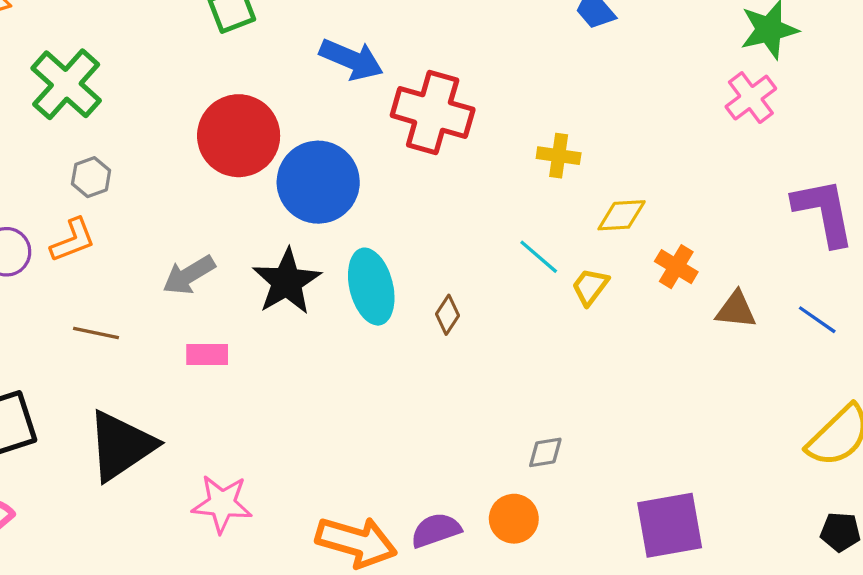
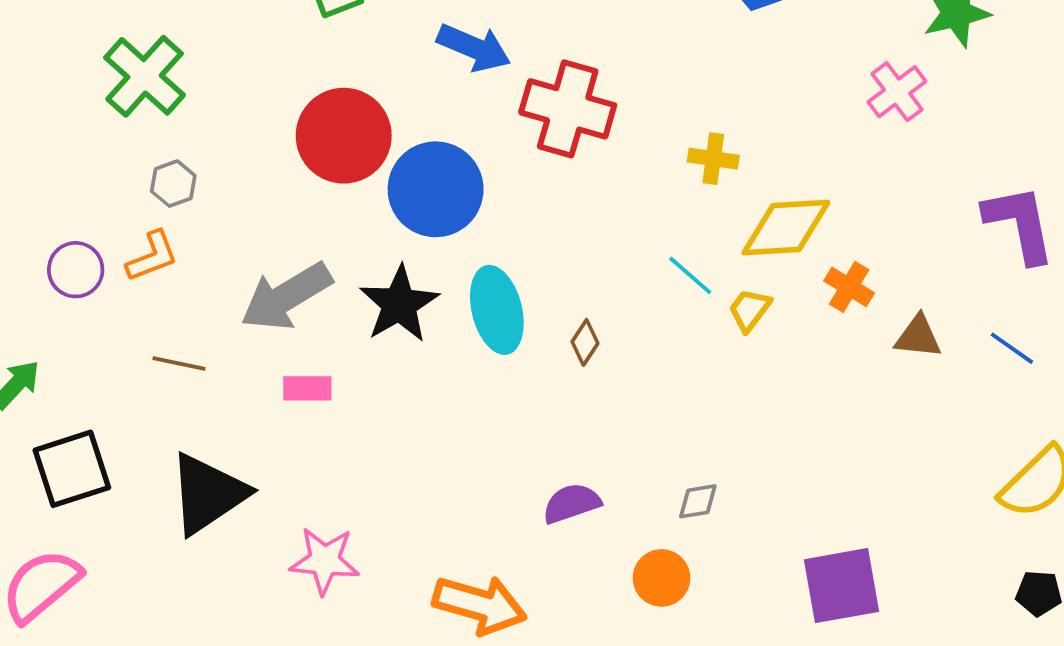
pink cross: (751, 98) -> (897, 92), moved
yellow diamond: (622, 215) -> (786, 228), size x1.6
gray arrow: (189, 275) -> (286, 297), size x1.5
purple semicircle: (436, 530) -> (572, 503), moved

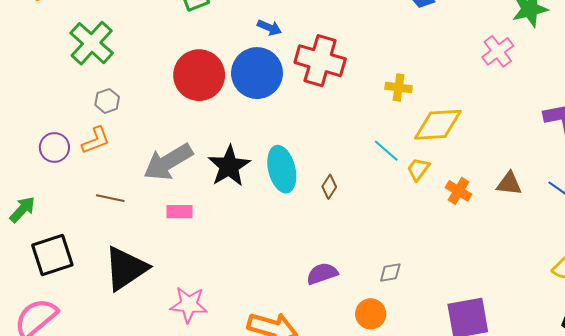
blue arrow: (474, 48) -> (269, 28), size x0.6
blue circle: (436, 189) -> (257, 73), moved
orange cross: (849, 287) -> (459, 191), moved

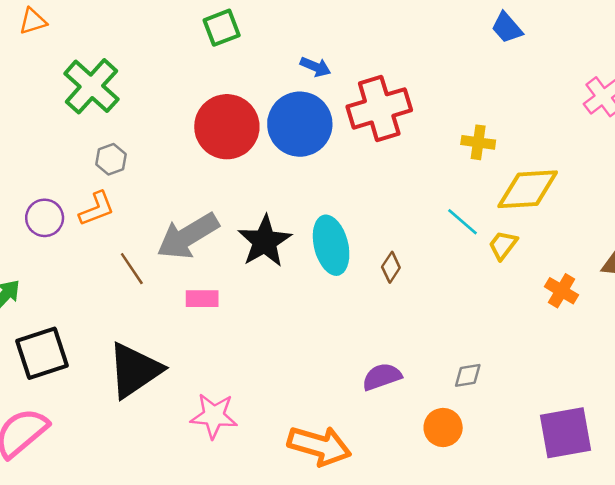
red cross: (320, 61) -> (379, 108), turned -33
orange cross: (459, 191) -> (562, 291), moved
brown line: (110, 198) -> (132, 269), moved, turned 44

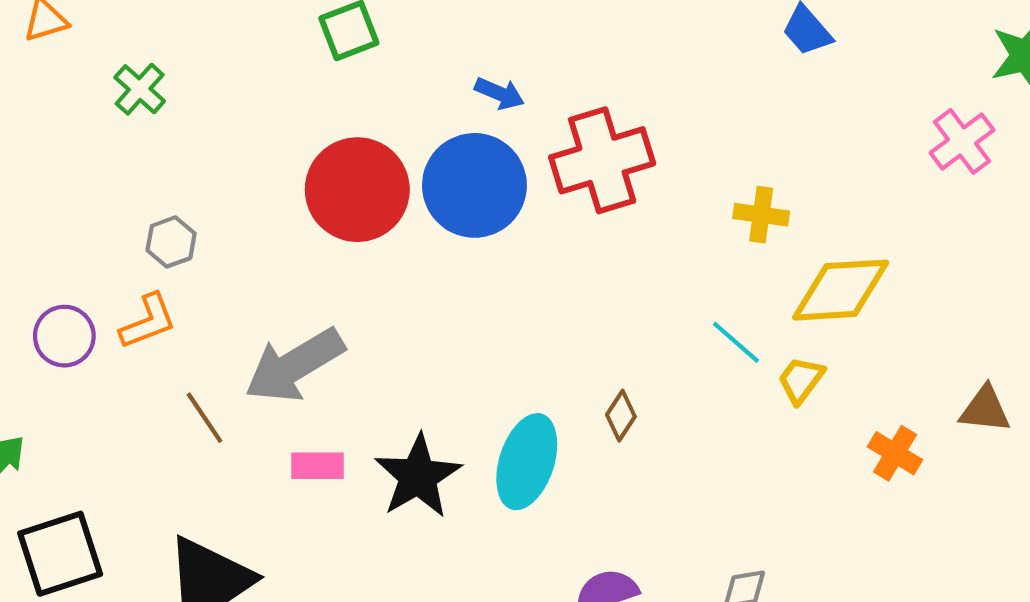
green cross: (91, 86) -> (140, 89), moved, size x0.6
black star: (265, 241) -> (418, 476), moved
cyan ellipse: (331, 245) -> (527, 462), moved, turned 32

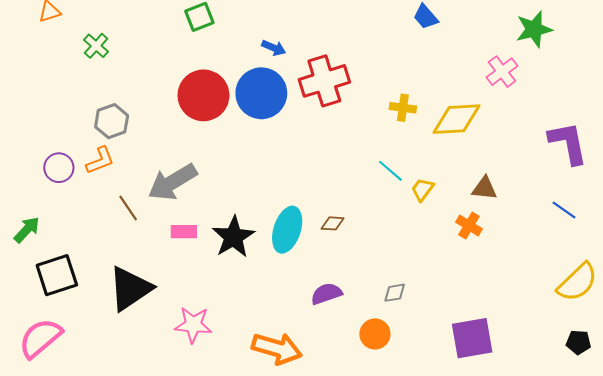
gray hexagon: (171, 242) -> (112, 121), size x1.4
yellow diamond: (841, 290) -> (457, 119), moved
brown triangle: (985, 409) -> (484, 188), moved
brown diamond: (621, 416) -> (333, 223), moved, turned 60

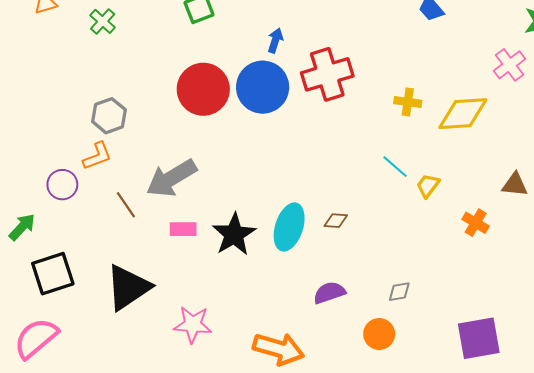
green cross: (96, 46) -> (103, 21), moved
blue arrow: (274, 48) -> (275, 40), turned -95
purple circle: (59, 168) -> (62, 185), moved
brown triangle: (484, 188) -> (515, 185), moved

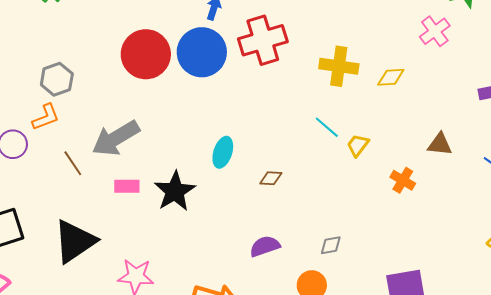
yellow cross: (408, 102) -> (339, 66), size x1.5
yellow diamond: (463, 114) -> (391, 77), size x0.6
cyan ellipse: (289, 227) -> (223, 152), moved, size x0.7

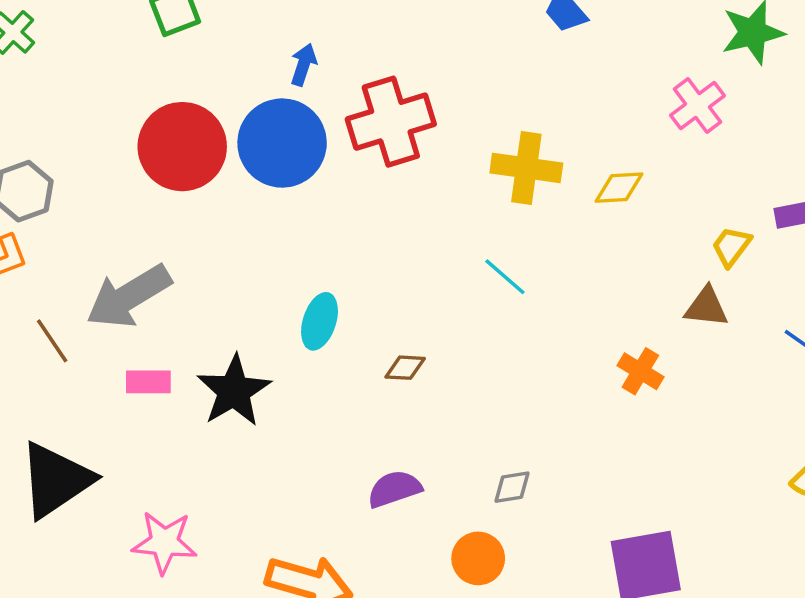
yellow trapezoid: (358, 145) -> (731, 246), moved

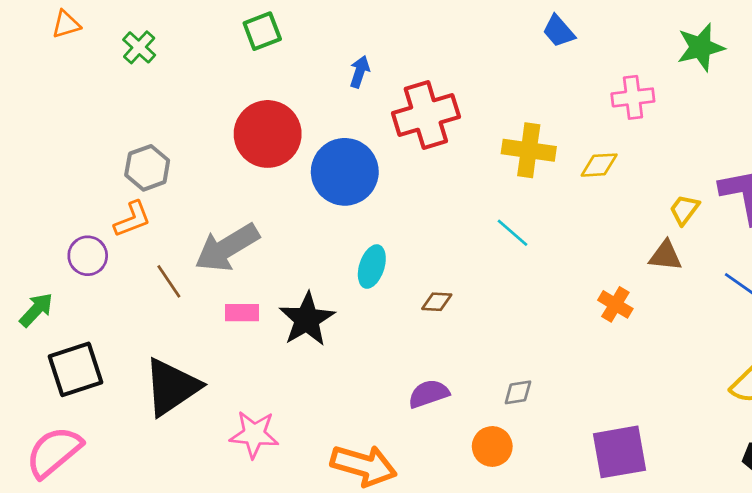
pink cross: (697, 106) -> (633, 97), moved, turned 30
blue circle: (282, 143) -> (345, 172), moved

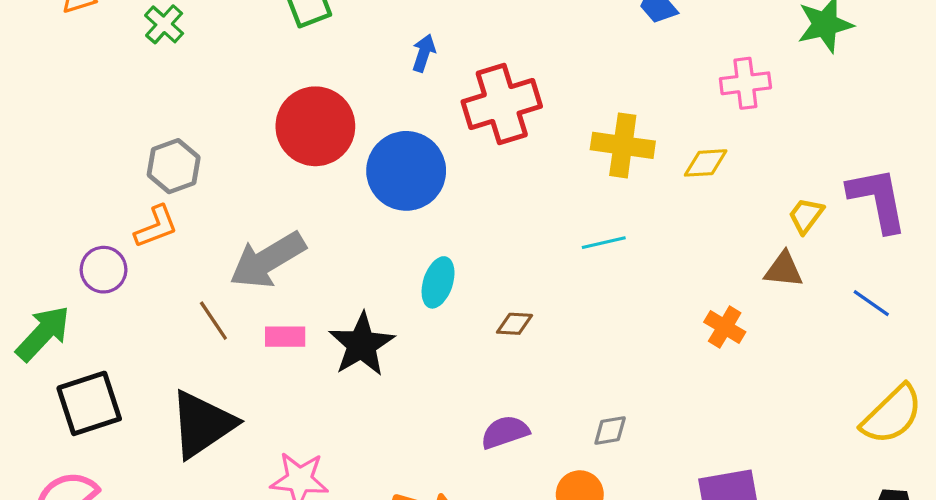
cyan line: (513, 233) -> (604, 243), turned -54
brown line: (169, 281) -> (213, 321), moved
green arrow: (36, 310) -> (43, 333), size x1.4

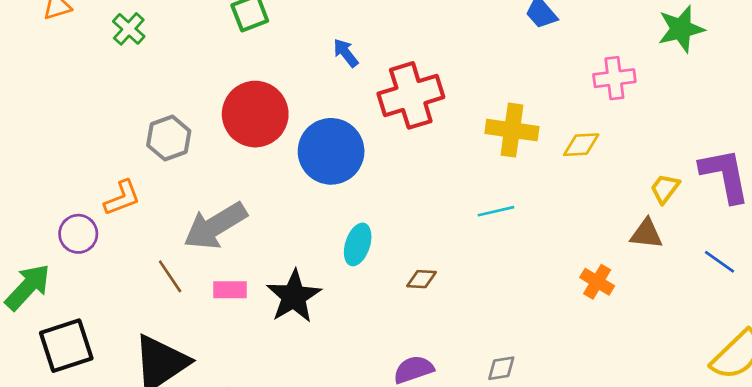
blue arrow: (424, 53) -> (346, 53), turned -56
gray hexagon: (174, 166) -> (169, 138), moved

